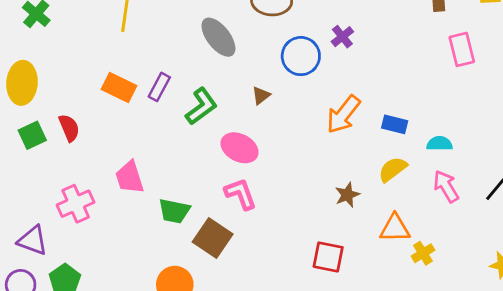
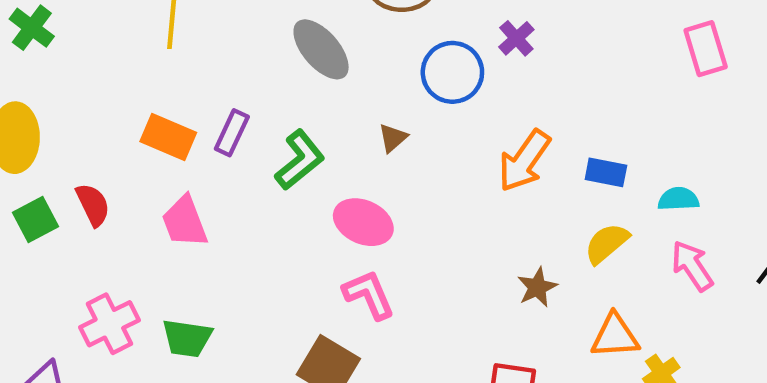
pink trapezoid: (130, 177) -> (185, 222), moved
green trapezoid: (174, 211) -> (187, 338), moved

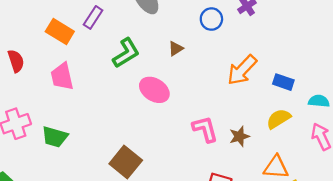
blue circle: (452, 72) -> (211, 19), size x0.7
purple rectangle: (232, 133) -> (93, 17), moved
pink L-shape: (369, 295) -> (205, 129), moved

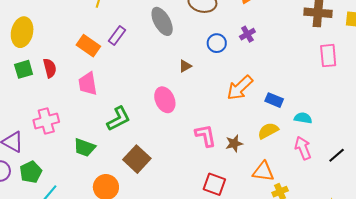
green L-shape: (126, 53) -> (119, 119), moved
pink ellipse: (154, 90) -> (165, 100), turned 30
green trapezoid: (55, 137) -> (85, 148), moved

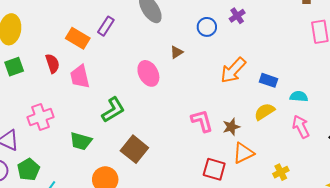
red semicircle: (50, 68) -> (53, 64), moved
pink ellipse: (165, 100) -> (148, 73), moved
orange triangle: (263, 171) -> (243, 153), moved, turned -30

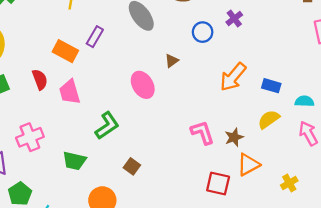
brown square: (134, 149) -> (132, 166), size x0.6

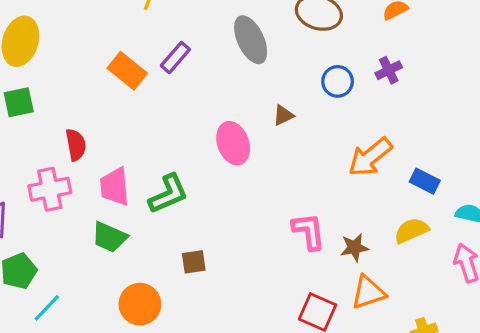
red semicircle: (40, 79) -> (76, 145), moved
pink trapezoid: (70, 92) -> (115, 187), moved
brown square: (132, 166) -> (194, 262), turned 35

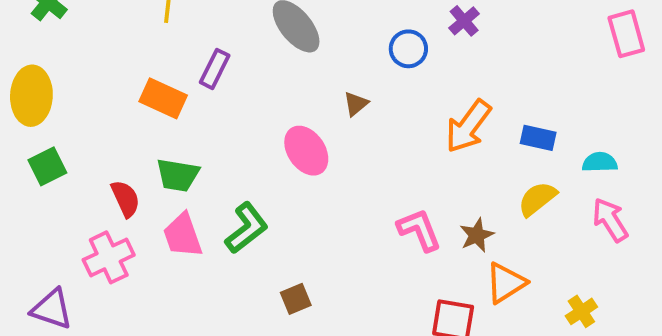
green trapezoid: (109, 237) -> (178, 175), moved

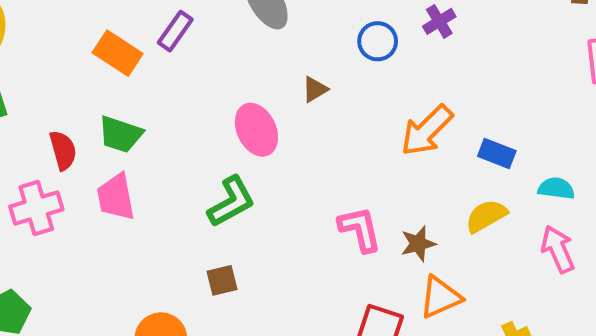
green L-shape: (246, 228) -> (231, 202), moved

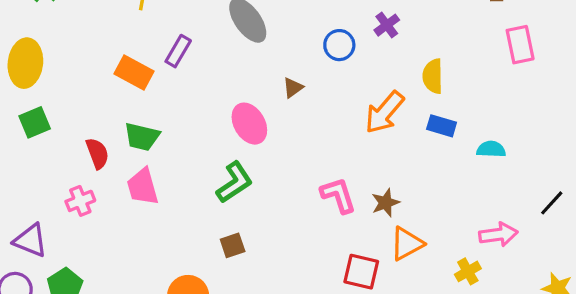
pink cross: (36, 208) -> (80, 201), size x0.7
yellow semicircle: (486, 216) -> (433, 76), moved, turned -56
pink arrow: (558, 249) -> (498, 234), moved, turned 111

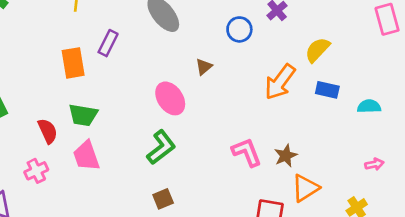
orange rectangle: (134, 73) -> (73, 63), turned 56
yellow semicircle: (433, 76) -> (317, 50), turned 48
pink arrow: (498, 234) -> (374, 164), moved, size x0.6

